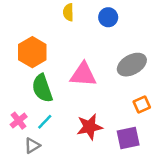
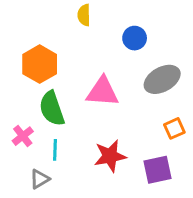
blue circle: (108, 17) -> (135, 38), moved
pink cross: (19, 121) -> (23, 136), moved
cyan line: (45, 122) -> (55, 150), turned -42

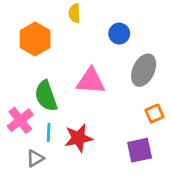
orange hexagon: (40, 64) -> (35, 39), moved
gray ellipse: (162, 79) -> (144, 70), turned -36
pink cross: (23, 136) -> (20, 120), size x1.4
red star: (110, 156) -> (79, 138), moved

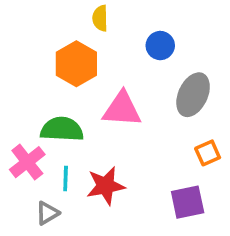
orange hexagon: (35, 39) -> (76, 64), moved
green semicircle: (46, 96) -> (62, 129), turned 112

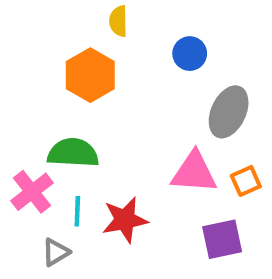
pink triangle: (122, 109) -> (194, 172), moved

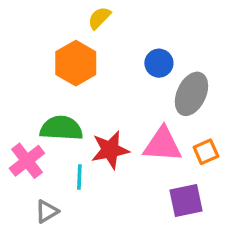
yellow semicircle: (118, 21) -> (99, 18), turned 45
blue circle: (190, 54) -> (159, 63), moved
cyan line: (77, 211) -> (79, 177), moved
red star: (125, 220) -> (110, 150), moved

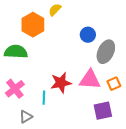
orange hexagon: (76, 63) -> (33, 25), moved
green semicircle: (61, 128) -> (16, 52), moved

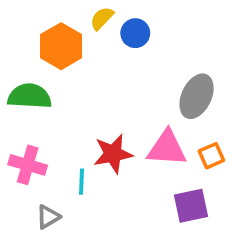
blue circle: (88, 35) -> (135, 33), moved
pink cross: (15, 89) -> (28, 165), turned -36

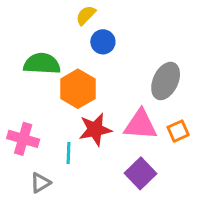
blue circle: (135, 33) -> (103, 42), moved
orange hexagon: (61, 46) -> (78, 89), moved
green semicircle: (29, 96) -> (42, 64), moved
purple square: (191, 206) -> (141, 173), moved, turned -32

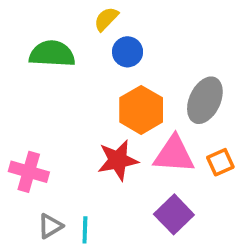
green semicircle: (42, 64) -> (52, 54), moved
orange hexagon: (78, 89) -> (141, 110), moved
cyan line: (69, 153) -> (85, 230), moved

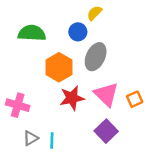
yellow semicircle: (106, 19) -> (94, 13), moved
gray ellipse: (205, 100) -> (96, 57), moved
orange hexagon: (141, 110) -> (59, 67), moved
pink triangle: (174, 154) -> (106, 94), turned 40

